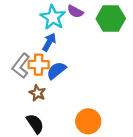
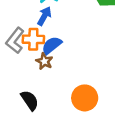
brown star: (37, 93) -> (44, 61), moved

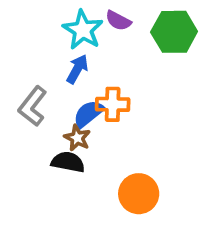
orange cross: (33, 39) -> (113, 104), moved
black semicircle: (30, 100) -> (68, 162), moved, turned -45

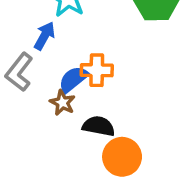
blue arrow: (77, 69) -> (44, 36), moved
black semicircle: (68, 162) -> (99, 126), moved

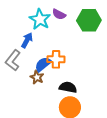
black semicircle: (99, 126) -> (68, 87), moved

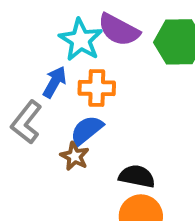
purple semicircle: (59, 14) -> (119, 30), size x1.5
orange cross: (56, 59) -> (97, 88), moved

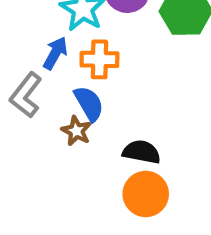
blue semicircle: (87, 130) -> (89, 104), turned 99

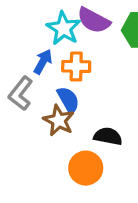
brown star: (76, 131) -> (59, 120), size x1.4
orange circle: (146, 194) -> (86, 168), moved

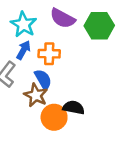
cyan star: (63, 28) -> (24, 24), moved
orange circle: (86, 168) -> (54, 117), moved

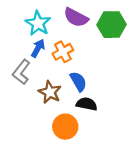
orange cross: (49, 54) -> (63, 52), turned -30
blue semicircle: (43, 79) -> (78, 81), moved
orange circle: (54, 117) -> (65, 127), moved

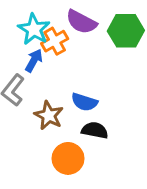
orange cross: (63, 52) -> (55, 41), moved
blue semicircle: (78, 81) -> (84, 102), turned 138

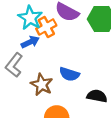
blue arrow: (34, 60) -> (30, 42), turned 36
black semicircle: (95, 130) -> (97, 96), moved

